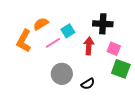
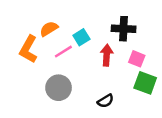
gray circle: (62, 74) -> (59, 88), moved

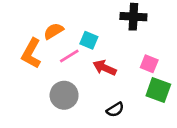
black cross: (124, 29) -> (133, 17), moved
cyan square: (81, 37) -> (89, 40), turned -35
red arrow: (107, 55) -> (105, 68), moved, turned -70

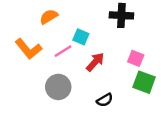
orange semicircle: (54, 31) -> (49, 17), moved
orange L-shape: (31, 53) -> (28, 49), turned -68
red arrow: (105, 68) -> (95, 62), turned 108

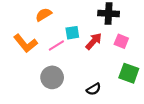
cyan square: (81, 37) -> (72, 33), turned -32
pink square: (136, 58) -> (121, 41), moved
red arrow: (95, 62) -> (94, 41), moved

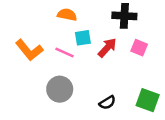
orange semicircle: (44, 15) -> (67, 15), moved, turned 42
pink line: (56, 45) -> (65, 53), turned 56
green square: (129, 73) -> (148, 100), moved

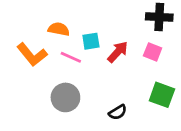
orange semicircle: (67, 15) -> (59, 29), moved
black cross: (124, 16) -> (159, 17), moved
green square: (148, 100) -> (162, 95), moved

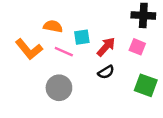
black semicircle: (118, 112) -> (106, 72), moved

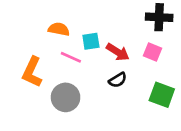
red arrow: (106, 47) -> (118, 52), turned 80
orange L-shape: (29, 49) -> (32, 72), moved, turned 64

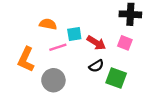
pink line: (71, 57) -> (58, 47), turned -42
green square: (162, 95) -> (116, 78), moved

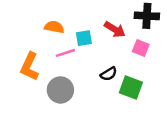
red arrow: (96, 43) -> (115, 29), moved

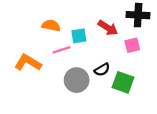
pink square: (141, 48) -> (132, 45), turned -35
orange L-shape: (30, 67) -> (28, 63), turned 96
gray circle: (60, 90) -> (77, 80), moved

